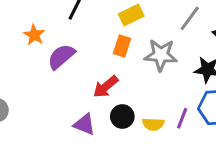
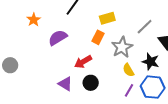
orange star: (34, 35) -> (34, 20), moved
gray star: (161, 55) -> (122, 47), turned 30
yellow semicircle: (153, 124) -> (128, 70), moved, turned 48

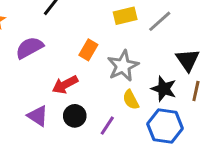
yellow rectangle: (107, 18) -> (125, 16), moved
gray line: (145, 27) -> (160, 21), moved
purple line: (129, 90) -> (107, 126), moved

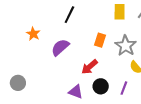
yellow rectangle: (125, 16) -> (120, 12), turned -63

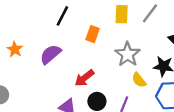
orange star: (33, 34) -> (15, 49), moved
orange rectangle: (100, 40) -> (93, 34), moved

